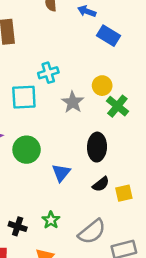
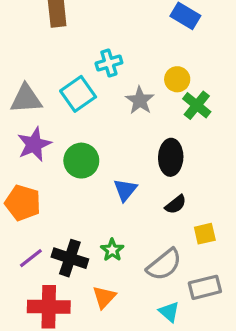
cyan square: (24, 97) -> (78, 94), turned -32
yellow square: (124, 193) -> (205, 234), moved
black cross: (18, 226) -> (70, 258), size x1.5

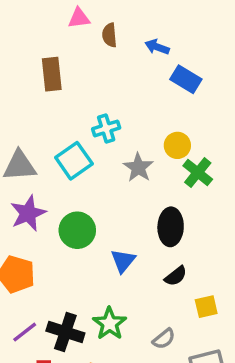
green star: (112, 250) -> (110, 324), size x1.4
gray semicircle: (164, 265) -> (164, 339), size x0.6

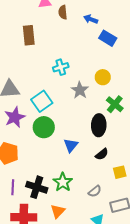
cyan square: (74, 161) -> (42, 101), moved
green cross: (198, 173) -> (115, 104), moved
purple line: (25, 332) -> (13, 187), turned -49

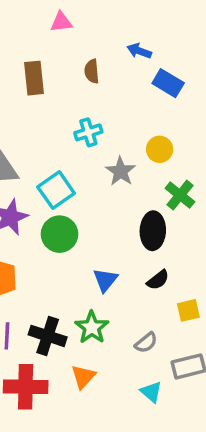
brown semicircle: (63, 12) -> (92, 71), moved
blue triangle: (71, 145) -> (105, 280), moved

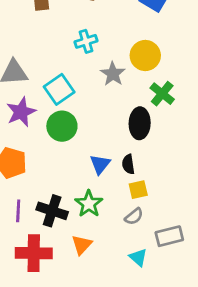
yellow circle: (160, 149) -> (145, 56), size x1.4
black semicircle: (158, 280) -> (128, 164), moved, turned 120
yellow square: (188, 310) -> (138, 190), moved

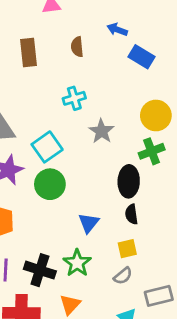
yellow circle: (145, 56) -> (156, 115), moved
green cross: (162, 94) -> (152, 151), turned 30
black semicircle: (128, 164) -> (132, 214), moved

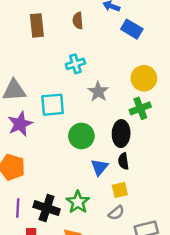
cyan square: (47, 147) -> (53, 105), turned 30
green circle: (50, 184) -> (81, 136), moved
blue triangle: (89, 223) -> (99, 167), moved

